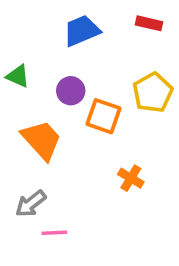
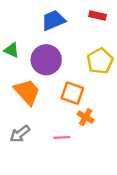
purple circle: (71, 91) -> (46, 60), size x1.6
orange square: (104, 116) -> (72, 93), moved
pink line: (54, 233) -> (62, 137), moved

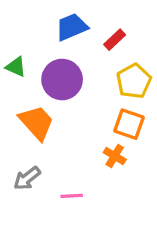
red rectangle: (98, 16) -> (115, 40), moved, turned -56
orange square: (72, 93) -> (129, 124), moved
pink line: (62, 137) -> (72, 196), moved

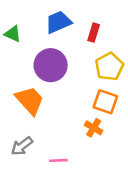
red rectangle: (115, 40) -> (94, 33), turned -30
green triangle: (16, 67) -> (13, 34), moved

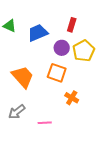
blue trapezoid: (58, 22) -> (38, 33), moved
purple circle: (51, 65) -> (62, 48), moved, size x0.6
orange square: (105, 102) -> (57, 73), moved

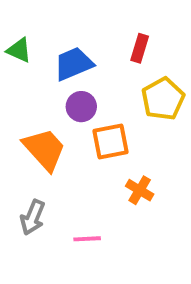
purple circle: (62, 48) -> (81, 107), moved
orange square: (57, 73) -> (110, 142), turned -30
gray arrow: (17, 112) -> (33, 217), turned -30

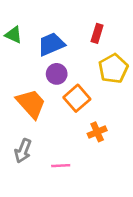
orange square: (110, 142) -> (77, 98), turned -30
orange cross: (140, 190) -> (97, 132), turned 36

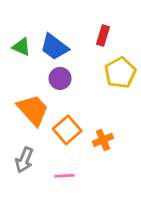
green triangle: (13, 35) -> (21, 47), moved
blue trapezoid: (51, 44) -> (54, 47), turned -120
orange square: (77, 98) -> (67, 130), moved

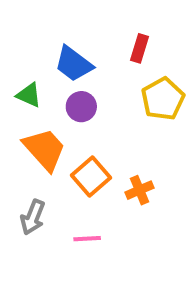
green triangle: (21, 47) -> (29, 95), moved

